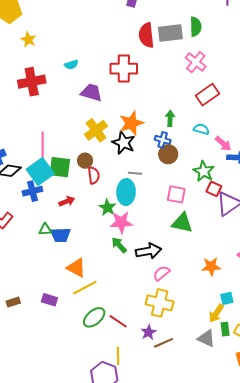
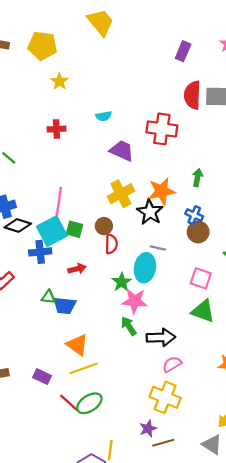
red cross: (32, 82) -> (56, 129), size x0.6
green arrow: (170, 118) -> (197, 178), moved
green square: (60, 167) -> (75, 229), size x0.7
red line: (118, 321) -> (69, 403), moved

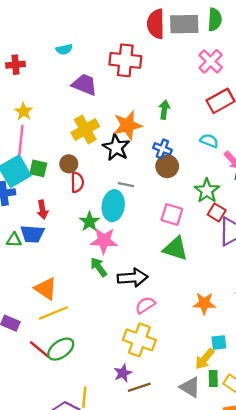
yellow star: (59, 81) -> (24, 111), moved
red arrow: (77, 269) -> (42, 210), turned 96
blue trapezoid: (65, 306) -> (32, 234), moved

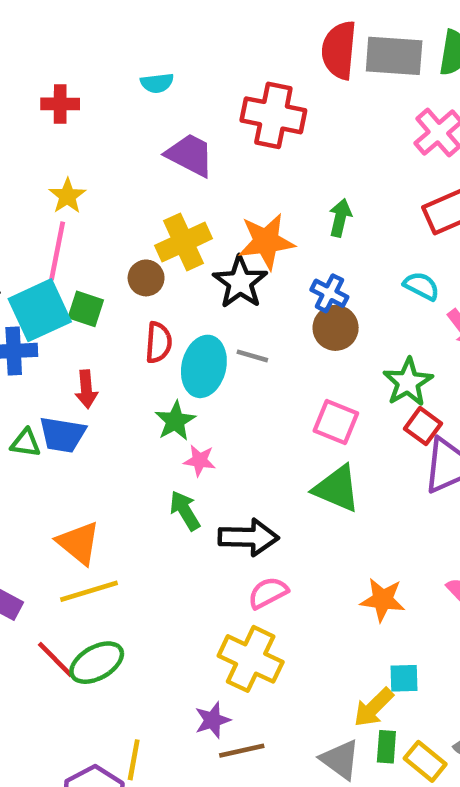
brown circle: (69, 164) -> (146, 278), moved
cyan ellipse: (113, 206) -> (204, 366), moved
pink star: (104, 241) -> (200, 460), size x0.6

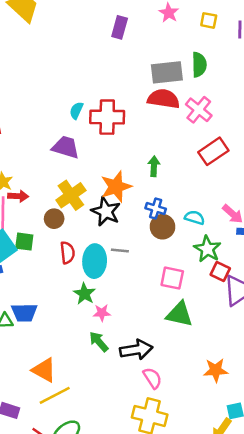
red semicircle: (339, 50) -> (163, 99), moved, turned 104
cyan semicircle: (157, 83) -> (76, 111), moved, turned 132
cyan semicircle: (421, 286) -> (195, 218), moved
red arrow: (86, 389) -> (18, 196), moved, turned -72
pink semicircle: (268, 593) -> (152, 378), turned 95

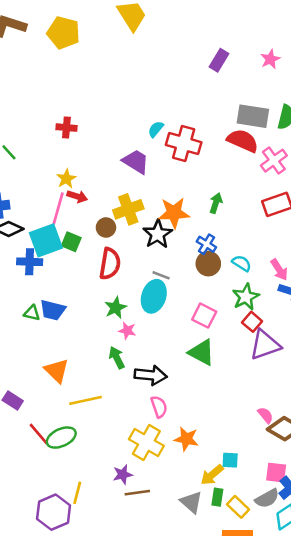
red semicircle: (67, 253) -> (110, 264), size x1.4
cyan ellipse: (95, 261) -> (154, 296), moved
orange star: (216, 370) -> (186, 439), moved
yellow line: (55, 395) -> (86, 400), moved

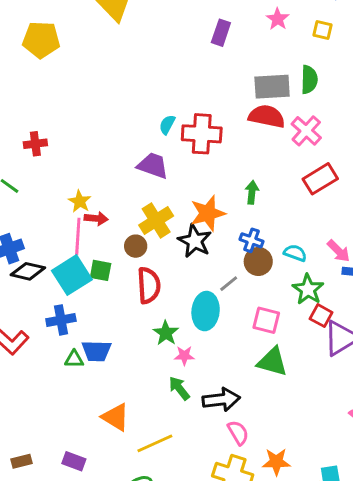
red cross: (66, 128) -> (35, 144), moved
blue cross: (30, 262) -> (61, 320), moved
gray line: (161, 275) -> (229, 284), moved, turned -48

